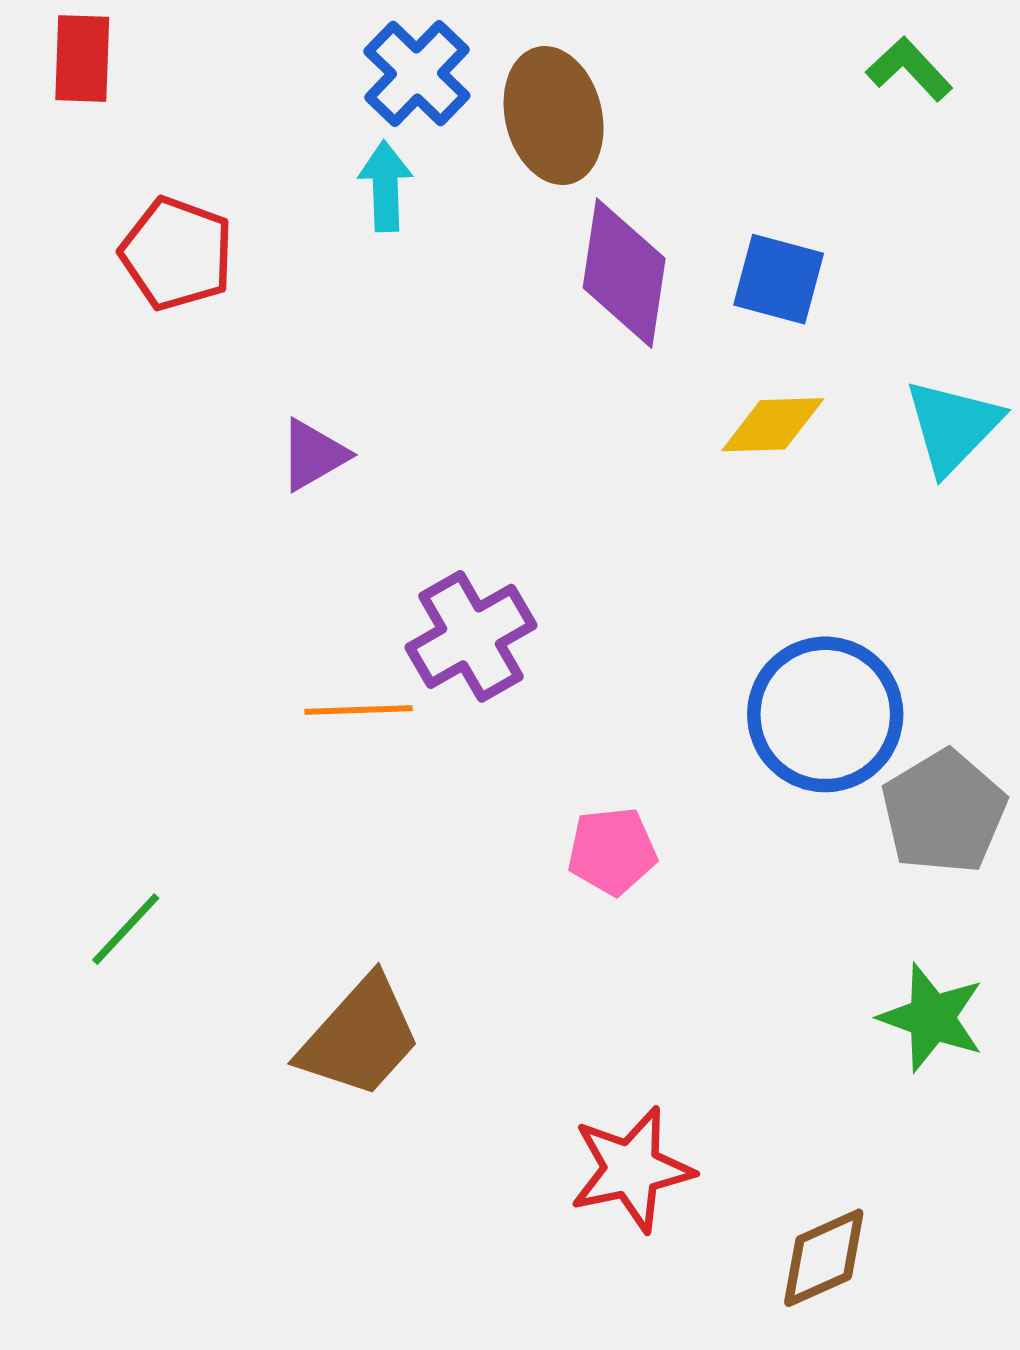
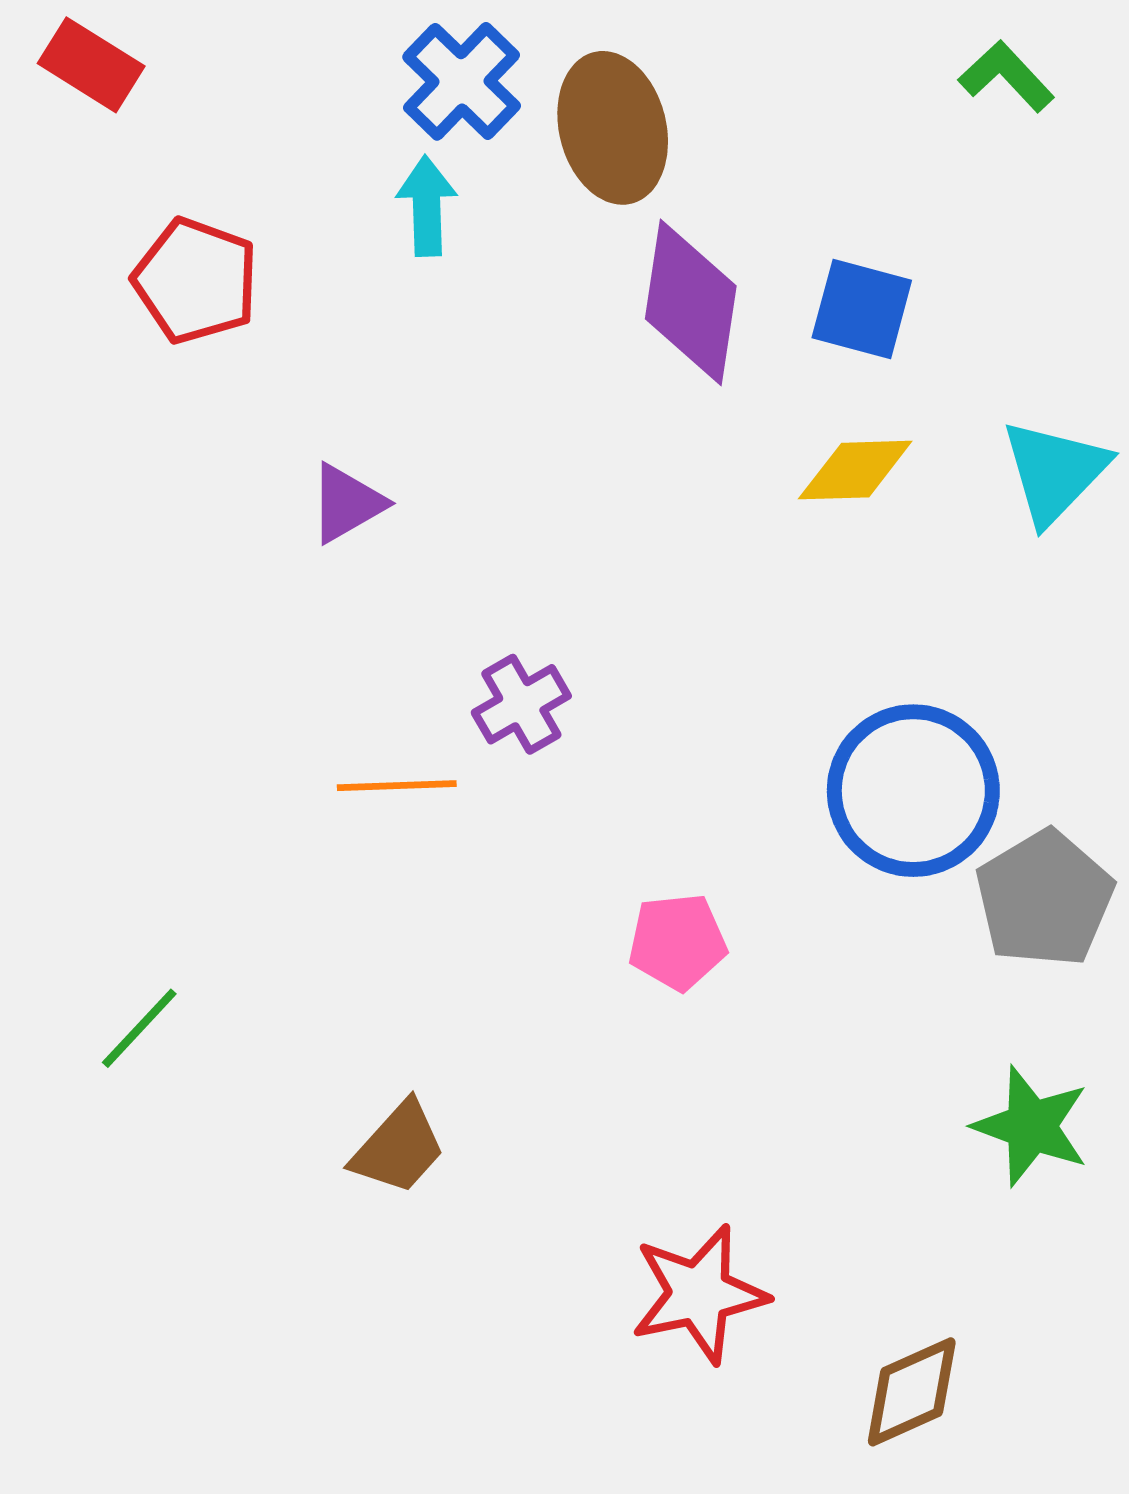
red rectangle: (82, 58) -> (91, 65), turned -60
purple cross: (471, 636) -> (521, 704), size x0.7
brown trapezoid: (360, 1037) -> (398, 1148), size x0.7

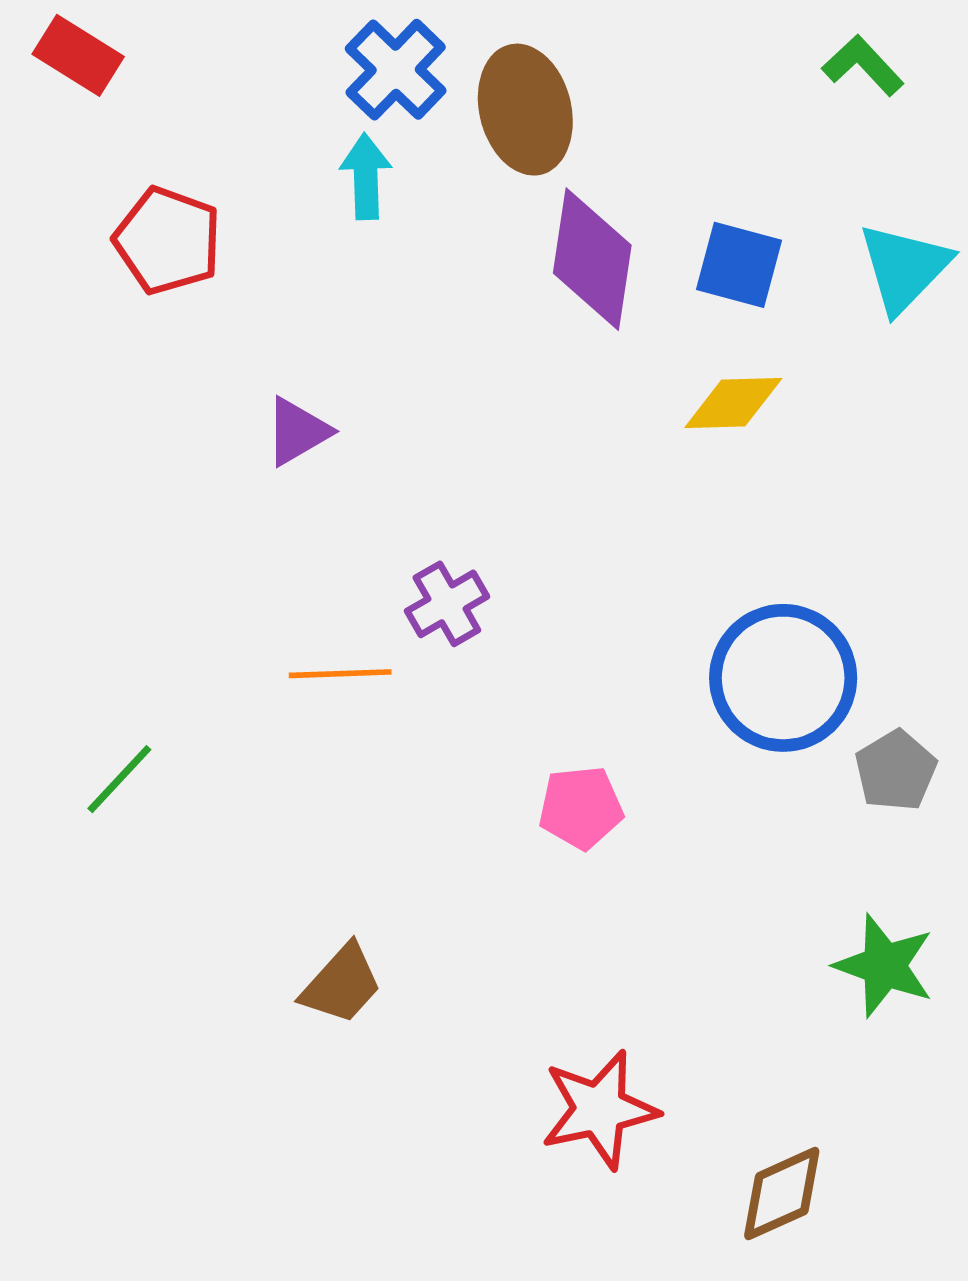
cyan triangle: (1054, 472) -> (904, 268), moved
gray pentagon: (1045, 899) -> (896, 771), size x0.7
green line: (139, 1028) -> (119, 779), moved

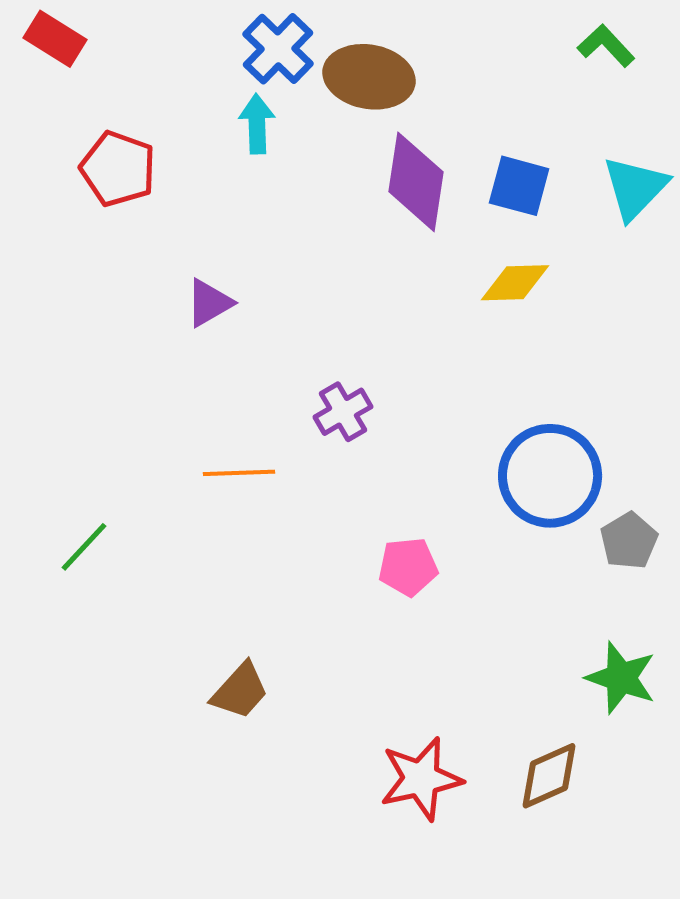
brown ellipse: (525, 110) -> (369, 77), turned -66
purple cross: (447, 604) -> (343, 412), moved
brown diamond: (782, 1194) -> (549, 776), moved

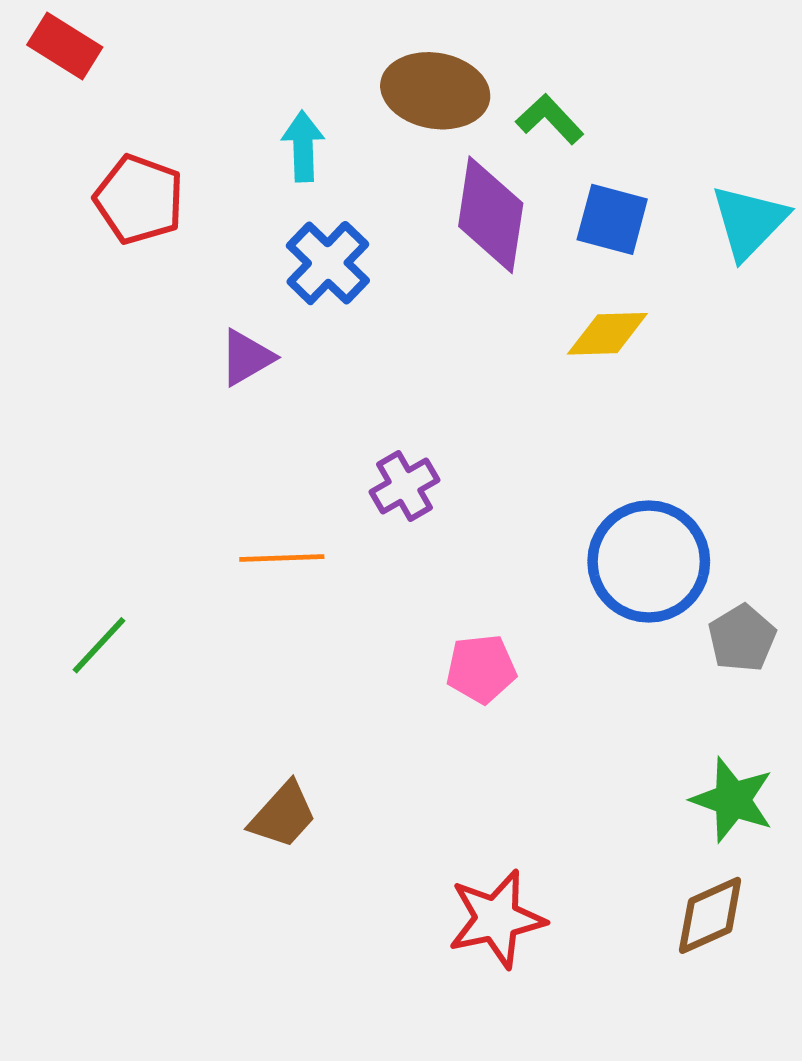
green L-shape: (606, 46) -> (550, 119), moved
blue cross: (278, 49) -> (328, 263), moved
brown diamond: (549, 776) -> (710, 915), moved

